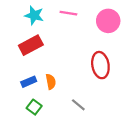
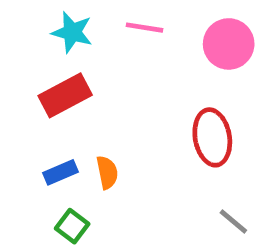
gray line: (78, 105) -> (233, 221), moved

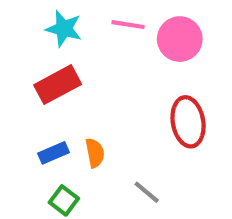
pink circle: (229, 44) -> (180, 39), moved
gray line: (233, 221) -> (147, 192), moved

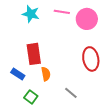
red rectangle: (58, 85) -> (34, 54), moved, turned -70
blue rectangle: (54, 153) -> (18, 74), moved, turned 56

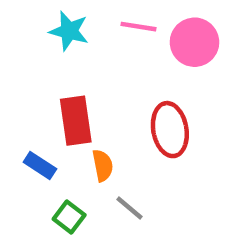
red ellipse: (91, 59) -> (170, 130), moved
gray line: (71, 93) -> (130, 208), moved

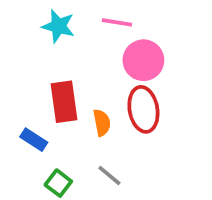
pink circle: (195, 42) -> (143, 60), moved
orange semicircle: (103, 165) -> (102, 123), moved

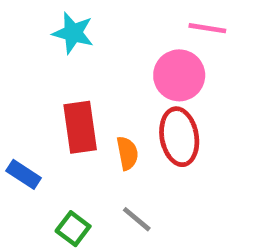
pink line: (117, 22) -> (207, 28), moved
blue rectangle: (34, 140) -> (24, 174), moved

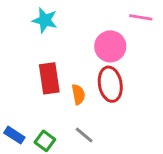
pink line: (207, 28) -> (141, 17), moved
blue rectangle: (24, 174) -> (14, 135), moved

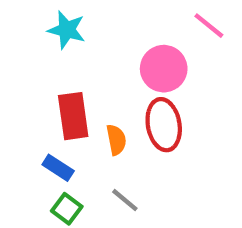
pink line: (141, 17) -> (209, 26), turned 30
blue rectangle: (14, 135) -> (58, 168), moved

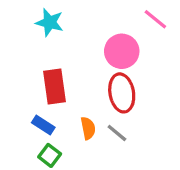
orange semicircle: (116, 140) -> (88, 128), moved
gray line: (125, 200) -> (117, 133), moved

